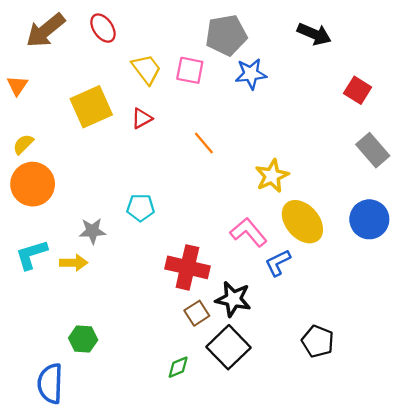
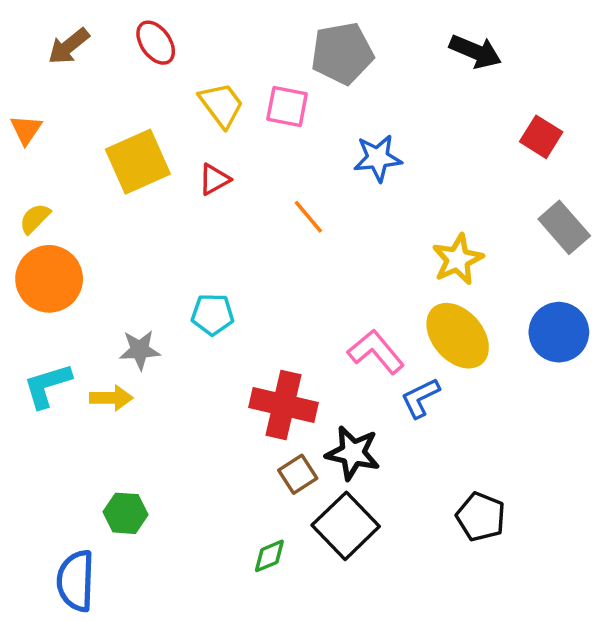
brown arrow: (46, 30) -> (69, 46), size x0.7
blue star: (251, 74) -> (378, 158), moved
yellow star: (272, 176) -> (458, 259), moved

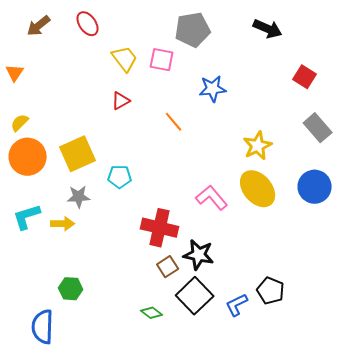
yellow square: (138, 162) -> (78, 154), moved
blue L-shape: (420, 398) -> (237, 305), moved
green diamond: (269, 556) -> (152, 313), turned 60

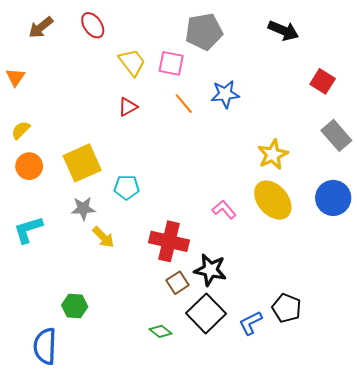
orange line: (174, 122) -> (184, 104), moved
orange circle: (28, 157) -> (29, 166), size x0.7
pink L-shape: (212, 198) -> (224, 210), size x0.7
yellow arrow: (63, 224) -> (103, 237), moved, turned 45

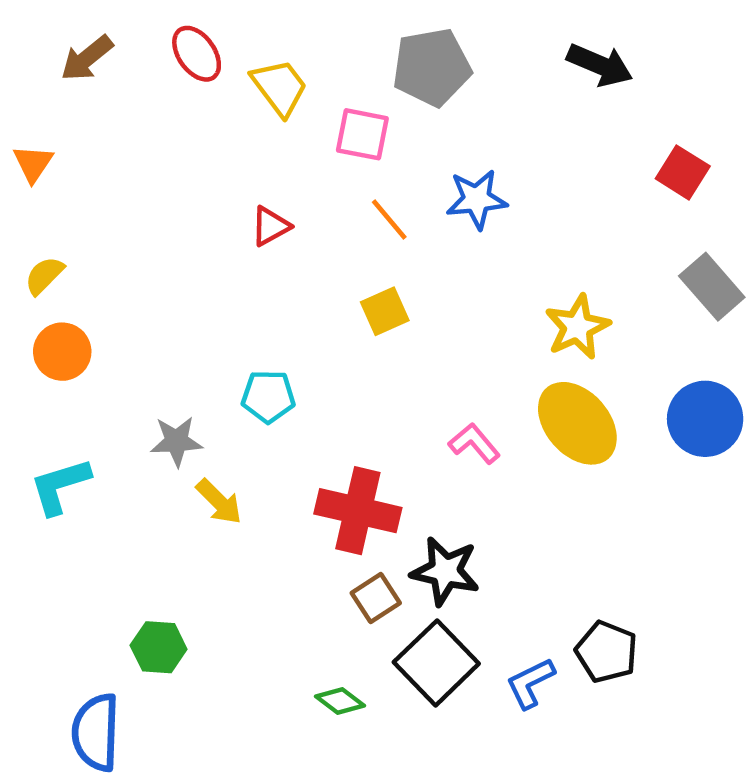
yellow trapezoid: (132, 62) -> (279, 87), moved
yellow square: (82, 163) -> (385, 311), moved, size x0.6

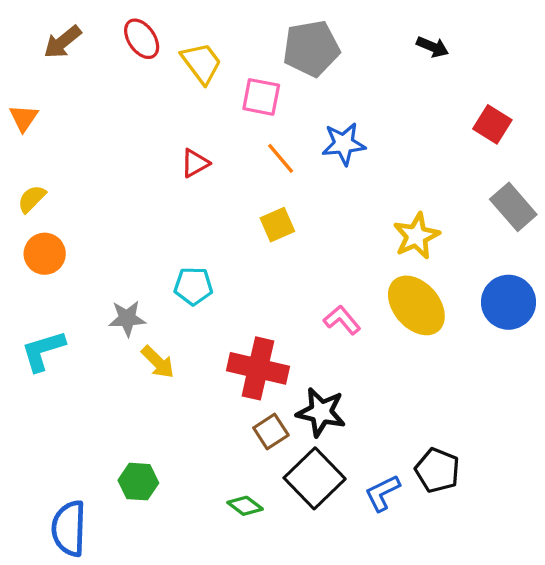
black arrow: (600, 65) -> (433, 47), size x0.7
green hexagon: (159, 647) -> (138, 482), moved

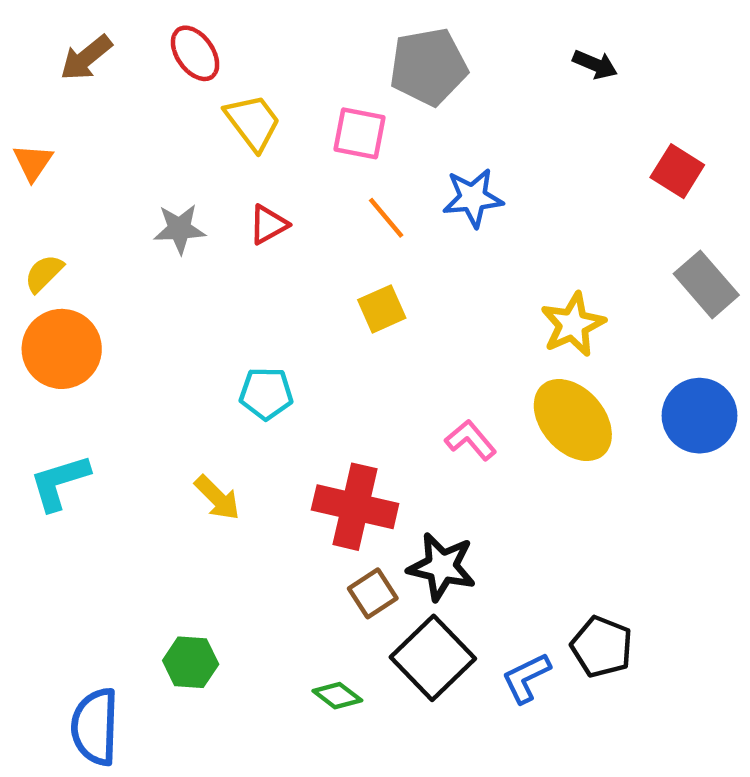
yellow trapezoid: (201, 63) -> (253, 122), moved
orange circle: (45, 254) -> (62, 349), size x1.4
gray star: (127, 318) -> (179, 229), moved

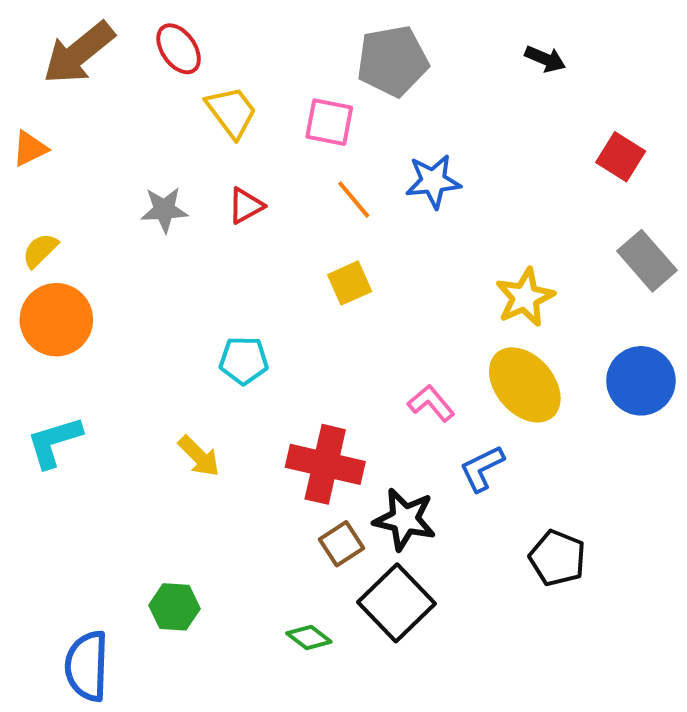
brown arrow: (86, 58) -> (79, 53), size x1.5
orange triangle: (33, 162) -> (30, 149), turned 30
black pentagon: (602, 647) -> (557, 558), moved
blue L-shape: (526, 678) -> (482, 468), moved

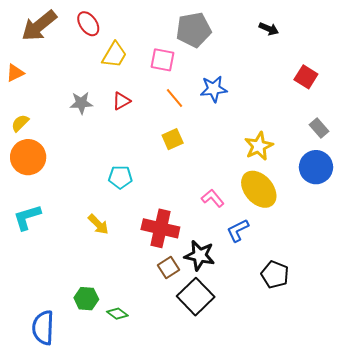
yellow trapezoid: (232, 112) -> (114, 55), turned 68
gray rectangle: (647, 261) -> (319, 128), size x0.7
blue circle: (641, 381) -> (316, 167), moved
green diamond: (309, 637) -> (117, 314), moved

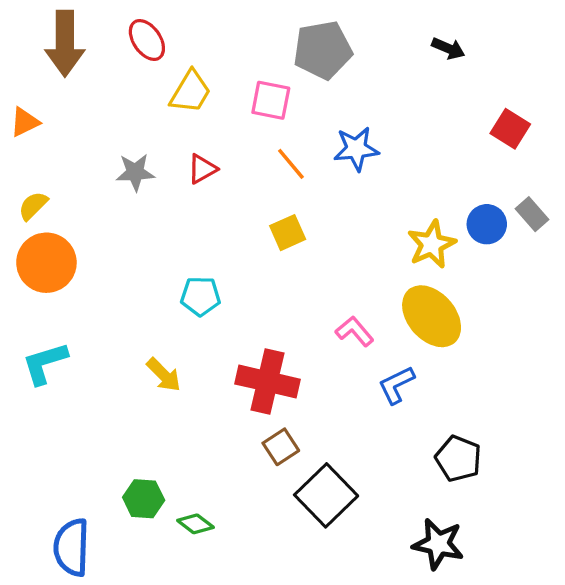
brown arrow: (39, 26) -> (65, 43), turned -51
blue circle: (316, 167) -> (487, 224), moved, size x0.7
black star: (200, 255) -> (438, 544), moved

